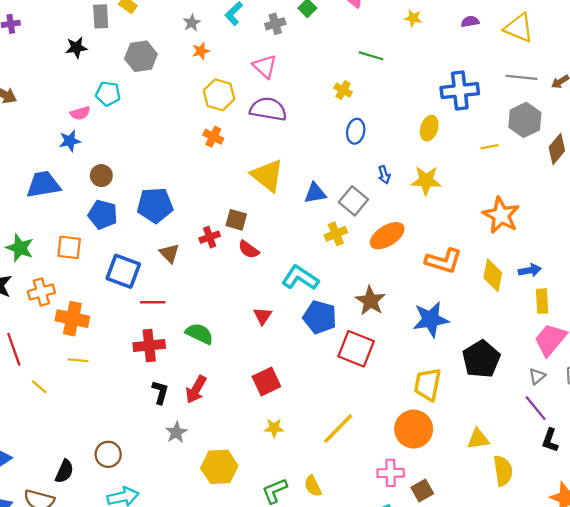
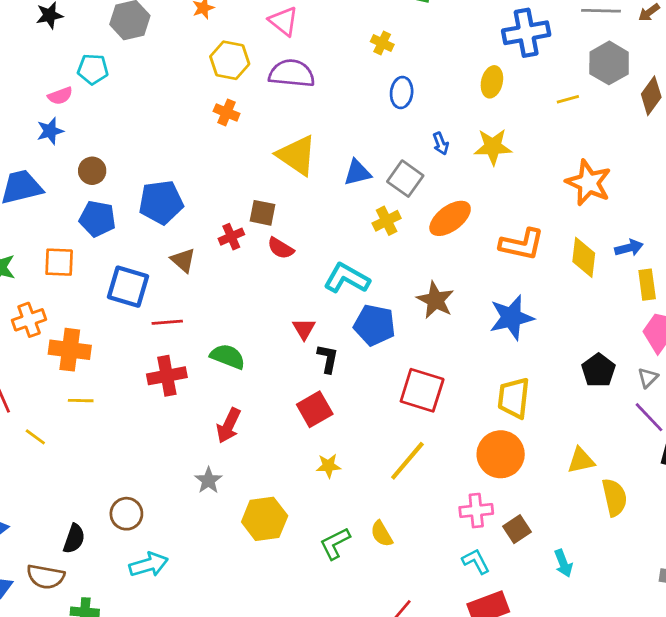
red square: (356, 349) -> (422, 390), moved
black pentagon: (481, 359) -> (599, 370), moved, size x0.7
black L-shape: (160, 392) -> (328, 359), moved

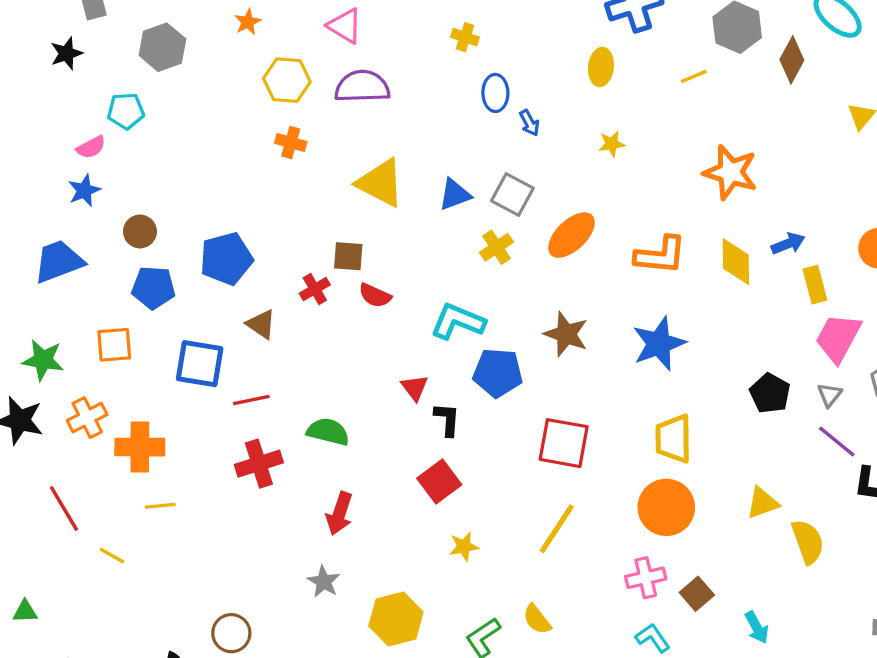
blue arrow: (441, 144) -> (529, 123), moved
yellow star: (493, 147) -> (612, 144), size x0.6

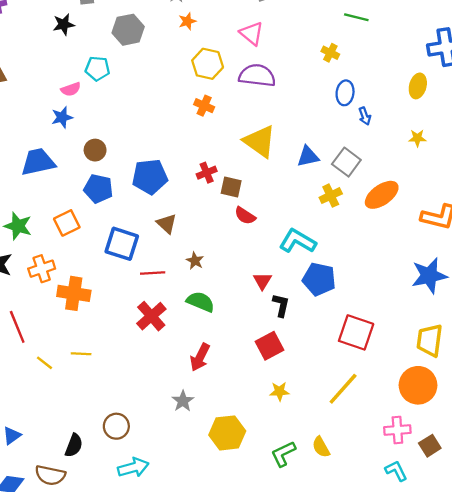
red cross: (315, 289) -> (207, 173), moved
brown star: (566, 334) -> (195, 261), moved, size x0.6
orange square: (114, 345) -> (67, 223), turned -30
red cross: (259, 464) -> (151, 316), turned -32
yellow line: (160, 506) -> (81, 354), moved

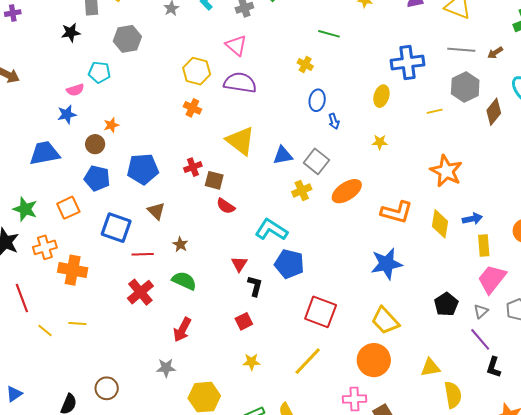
orange star: (187, 21) -> (111, 125), moved
yellow trapezoid: (430, 340) -> (385, 321), turned -52
red square: (270, 346) -> (244, 321), size x0.7
gray star: (183, 401) -> (166, 368), turned 30

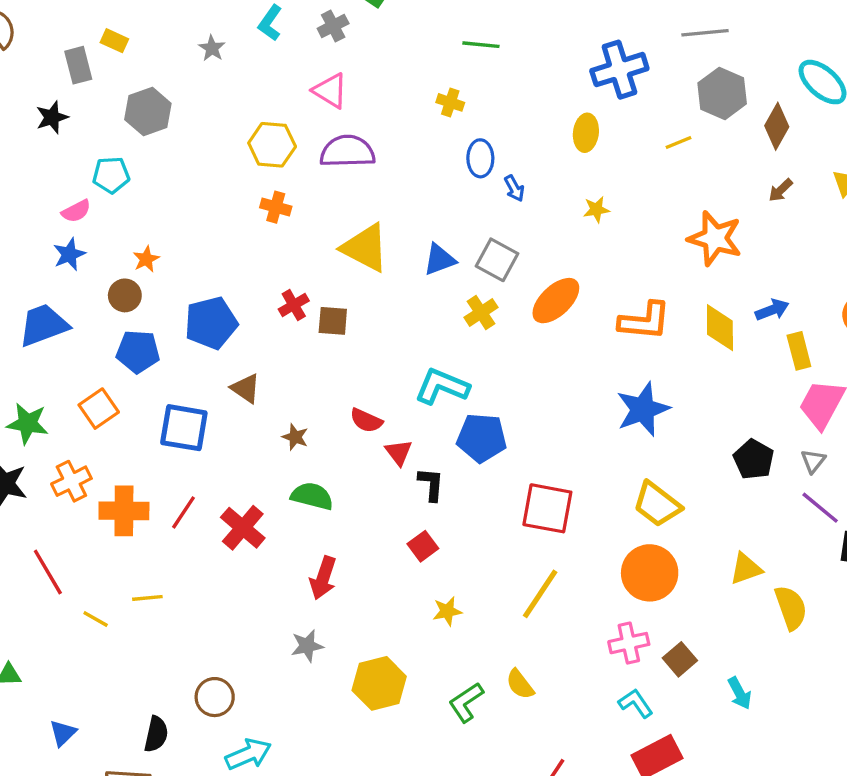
brown arrow: (495, 53) -> (781, 190), moved
red semicircle: (226, 206) -> (366, 420), moved
red line: (143, 254) -> (183, 512), moved, turned -45

